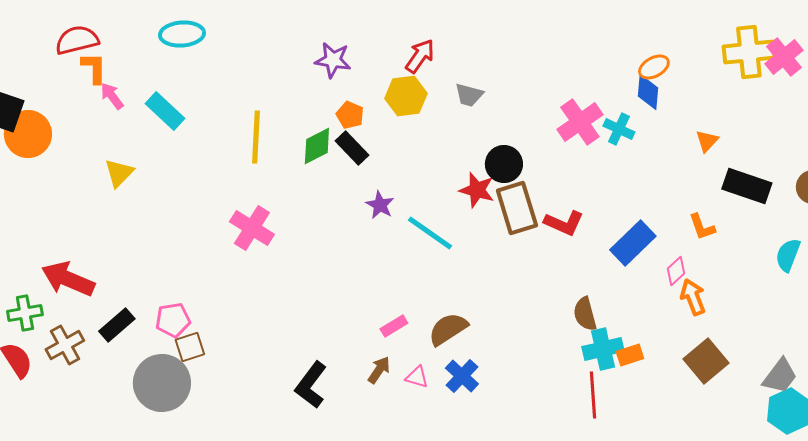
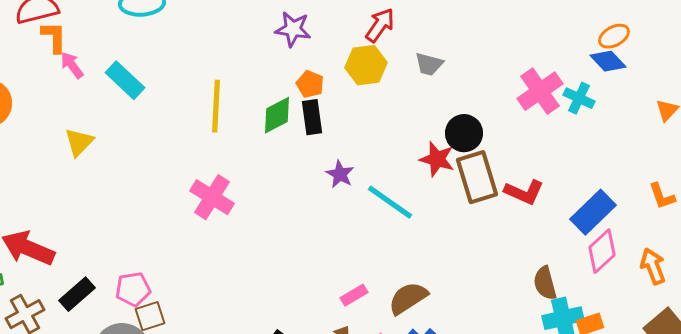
blue diamond: (648, 92) -> (608, 61), turned -48
black rectangle: (352, 148) -> (312, 117), turned 36
pink diamond: (676, 271) -> (602, 251), moved, size x1.5

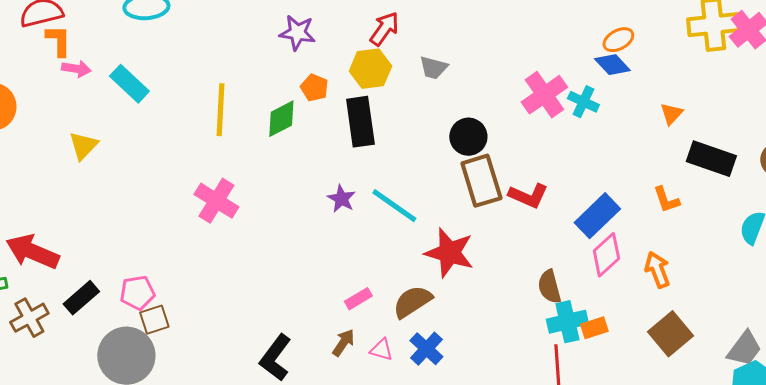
pink arrow: (72, 65) -> (76, 69), turned 136
black rectangle: (312, 117) -> (360, 122), moved, size x1.4
red star: (437, 159) -> (449, 253), moved, size x1.4
purple star: (340, 174) -> (341, 199), moved

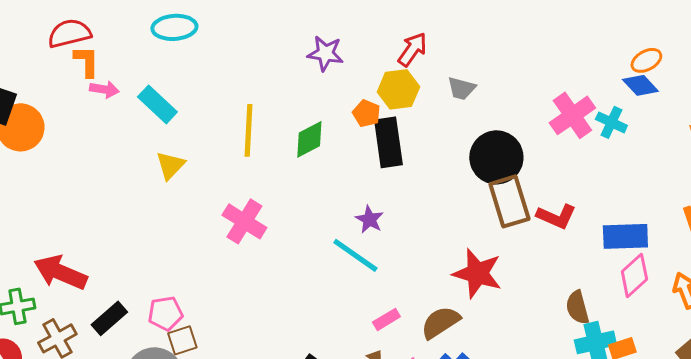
orange pentagon: (314, 88) -> (366, 113), moved
black circle: (468, 137) -> (496, 157), size x1.4
yellow triangle: (83, 146) -> (170, 165), moved
cyan line: (394, 206) -> (355, 255), moved
blue rectangle: (597, 216) -> (625, 236), turned 42

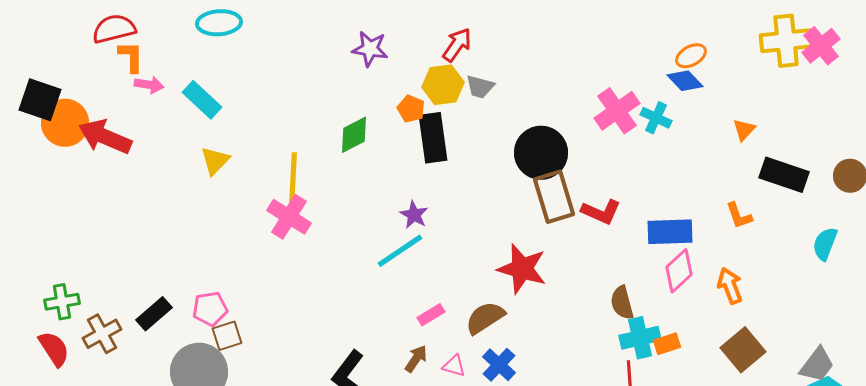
gray trapezoid: (461, 88) -> (480, 87), moved
yellow line: (248, 130) -> (293, 179), moved
cyan line: (355, 255) -> (400, 251), turned -69
red arrow: (60, 272) -> (105, 137), moved

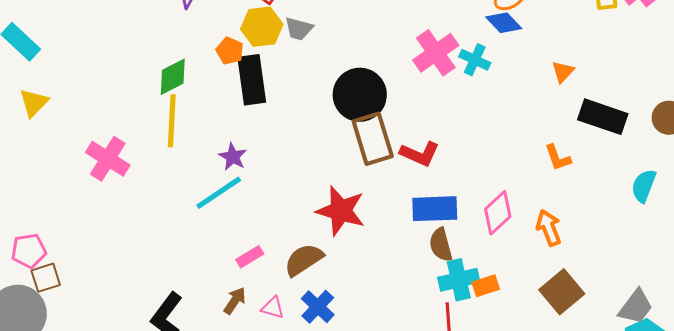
yellow line: (293, 179) -> (172, 121), moved
blue rectangle: (670, 232) -> (435, 209), moved

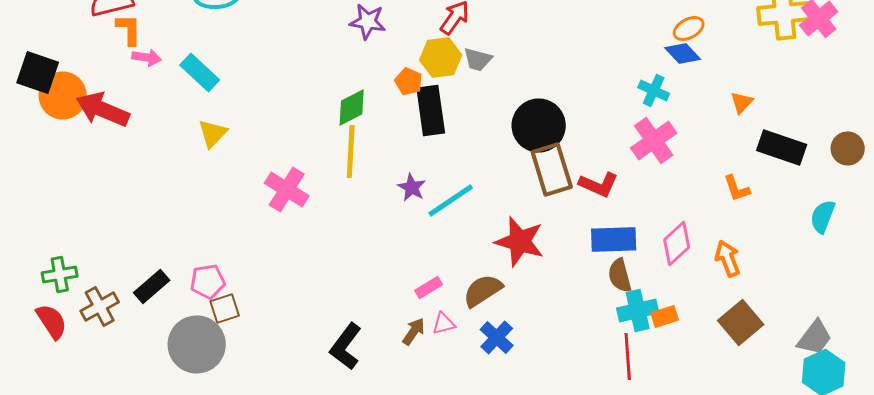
pink cross: (436, 53) -> (654, 140), moved
cyan line: (219, 193) -> (451, 200), moved
pink triangle: (273, 308) -> (444, 324), moved, turned -30

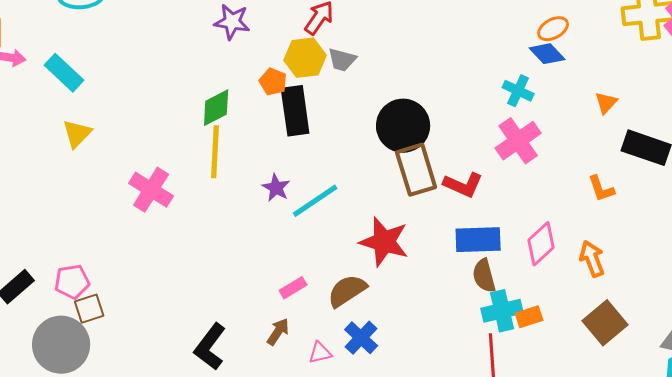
pink triangle: (444, 324) -> (320, 353), moved

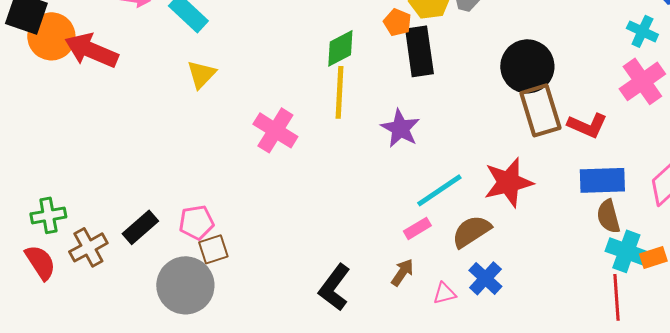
purple star: (276, 188) -> (400, 128), size x1.4
cyan line: (315, 201) -> (439, 190), moved
red star: (384, 242) -> (508, 182), turned -30
cyan cross: (502, 311) -> (626, 251), turned 33

